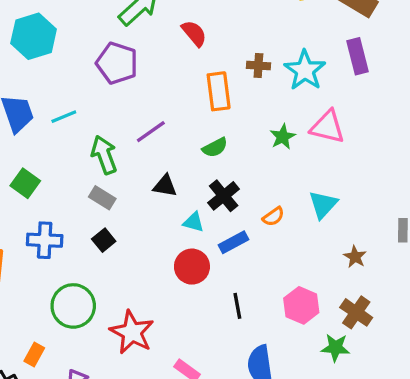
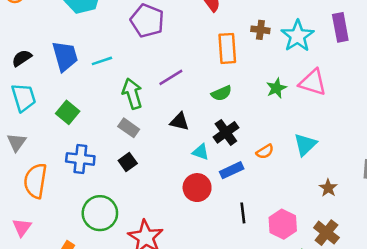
black line: (237, 306) -> (243, 213), moved

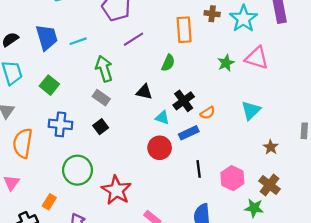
purple line: (171, 77) -> (134, 39), moved
green semicircle: (221, 93) -> (168, 63), moved, turned -42
orange semicircle: (265, 152) -> (208, 113), moved

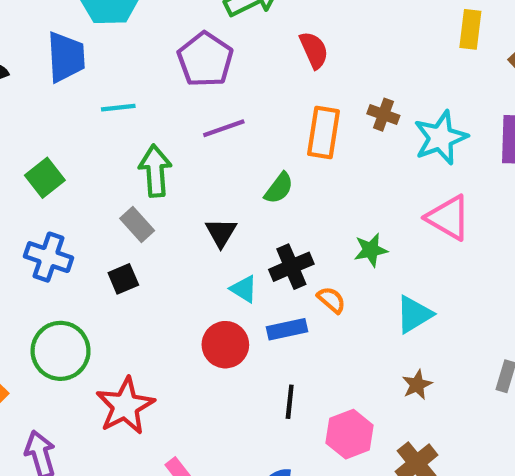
blue trapezoid: (47, 37) -> (66, 57), moved
green star: (226, 63) -> (371, 250), moved
black triangle: (144, 92) -> (221, 233), turned 35
orange semicircle: (208, 113) -> (331, 300), turned -120
brown star: (271, 147) -> (417, 385), moved

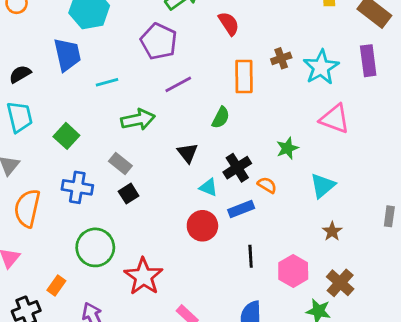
brown cross: (383, 115) -> (281, 58), turned -30
green arrow: (155, 171) -> (138, 120), turned 92
gray rectangle: (137, 224) -> (120, 164), moved

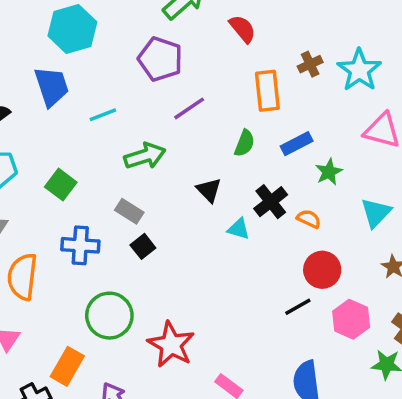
blue rectangle: (241, 209) -> (297, 144), moved
red circle: (202, 226) -> (322, 270), moved
black line: (251, 256) -> (298, 307), turned 70
orange rectangle: (56, 286) -> (67, 366), size x1.5

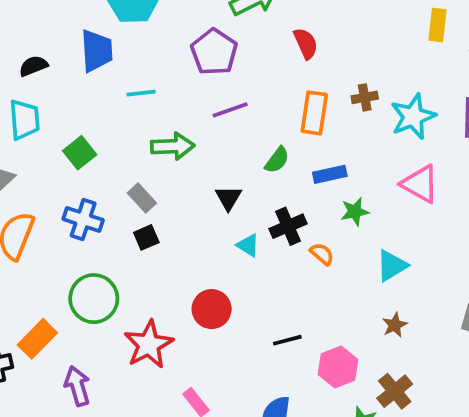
red circle: (322, 270) -> (212, 309), moved

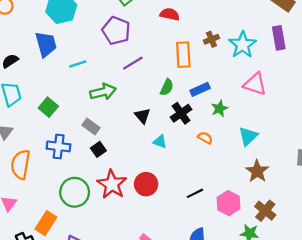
red semicircle: (306, 43) -> (170, 14), turned -42
black cross: (288, 226) -> (181, 113), moved
brown star: (395, 325) -> (257, 171), size x1.5
red star: (149, 345) -> (112, 184), moved

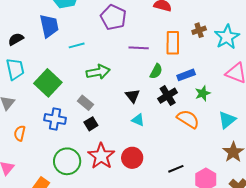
purple line: (133, 63) -> (139, 48), moved, turned 30
green square: (48, 107) -> (48, 83), size x1.5
orange semicircle: (205, 138) -> (188, 119), size x1.6
cyan triangle: (160, 142) -> (138, 120), moved
orange semicircle: (21, 164) -> (20, 133), size x0.6

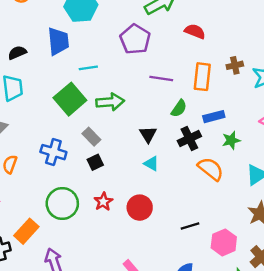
green square: (48, 83) -> (70, 99), moved
red star: (101, 156) -> (103, 202), size x0.6

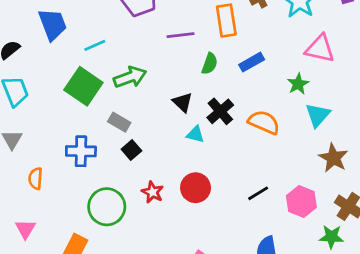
black cross: (189, 139) -> (220, 111), moved
green star: (231, 140) -> (298, 84), moved

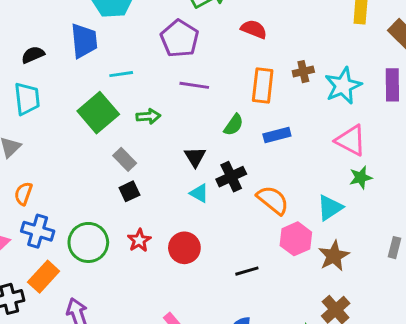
purple line: (181, 35) -> (194, 85), moved
green arrow: (130, 77) -> (148, 116), size x0.7
green star: (298, 84) -> (361, 177), moved
blue cross: (81, 151) -> (38, 231), moved
pink hexagon: (301, 202) -> (296, 239), moved

